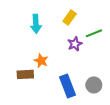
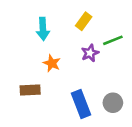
orange star: (41, 61) -> (52, 63), moved

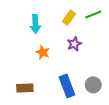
green line: (113, 40) -> (93, 14), moved
brown rectangle: (30, 90) -> (25, 88), moved

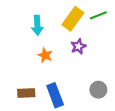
yellow rectangle: (69, 18) -> (73, 19), size x1.5
blue rectangle: (67, 86) -> (55, 95), moved

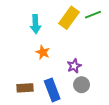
purple star: (78, 46) -> (74, 66), moved
gray circle: (98, 90) -> (82, 85), moved

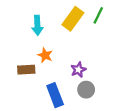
green line: (93, 15) -> (98, 15), turned -42
brown rectangle: (25, 88) -> (26, 70), moved

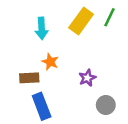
gray circle: (86, 90) -> (106, 105), moved
blue rectangle: (55, 95) -> (42, 106), moved

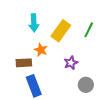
green line: (109, 17) -> (89, 30), moved
yellow rectangle: (81, 21) -> (61, 31), moved

